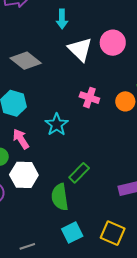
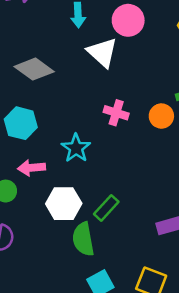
pink circle: (113, 43) -> (128, 20), moved
pink arrow: (21, 139) -> (32, 168), turned -60
white hexagon: (24, 175) -> (64, 204), moved

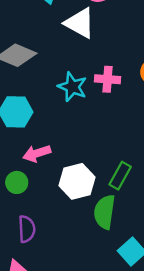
cyan star: (76, 148) -> (72, 87), moved
green semicircle: (83, 239) -> (105, 212), turned 32

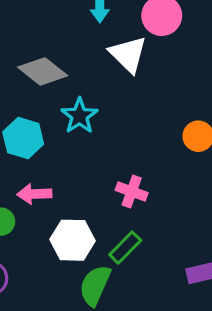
pink cross: (108, 79) -> (132, 192), moved
cyan star: (72, 87) -> (79, 116), moved

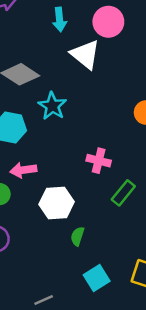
green rectangle: (125, 248) -> (123, 193), moved
green semicircle: (95, 285) -> (77, 236), size x0.6

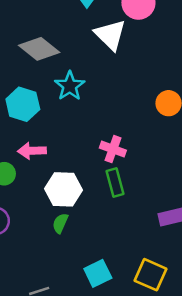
green rectangle: (123, 193) -> (115, 182), moved, turned -60
green semicircle: (77, 236) -> (60, 223), moved

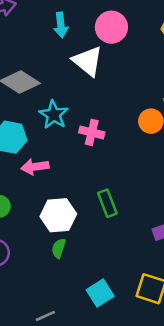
pink cross: (113, 149) -> (92, 132), moved
pink arrow: (32, 151) -> (35, 167), moved

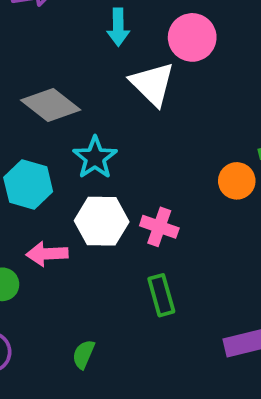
pink cross: (92, 132) -> (159, 227), moved
pink arrow: (35, 167) -> (47, 254), moved
white hexagon: (58, 215) -> (102, 221), moved

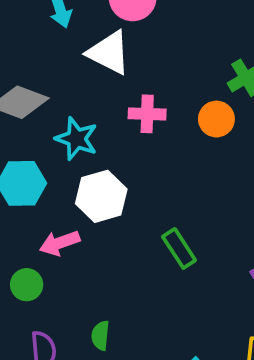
pink cross: (159, 227) -> (147, 114), moved
green semicircle: (84, 354) -> (100, 335), moved

